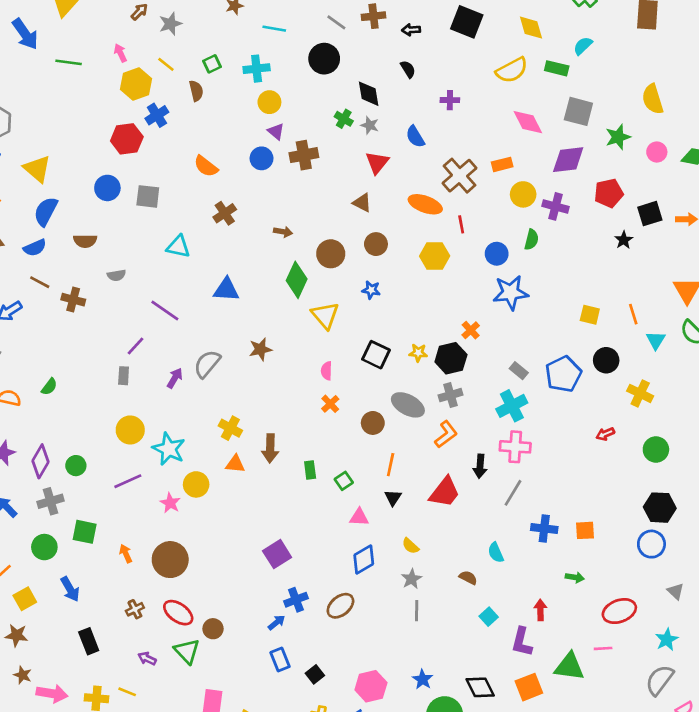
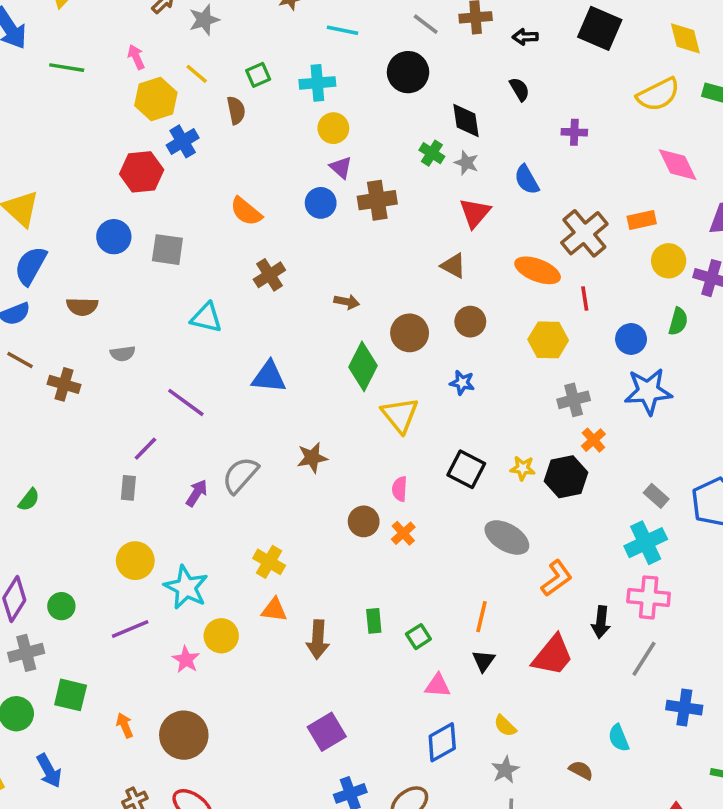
gray cross: (450, 395) -> (574, 400), moved
brown circle: (373, 423) -> (364, 521), moved
brown arrow: (270, 448) -> (318, 640), moved

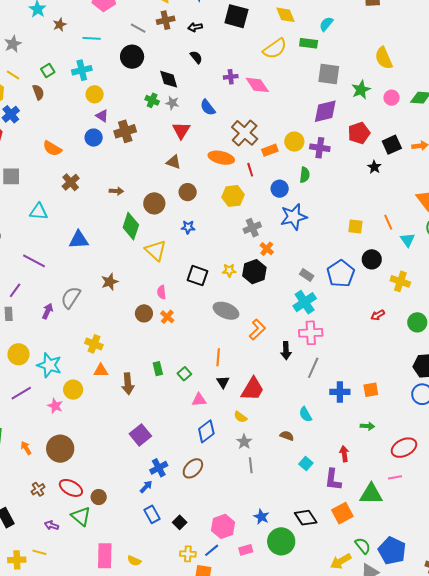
pink diamond: (678, 165) -> (257, 85), moved
orange rectangle: (642, 220) -> (270, 150), moved
red trapezoid: (553, 655) -> (253, 389), moved

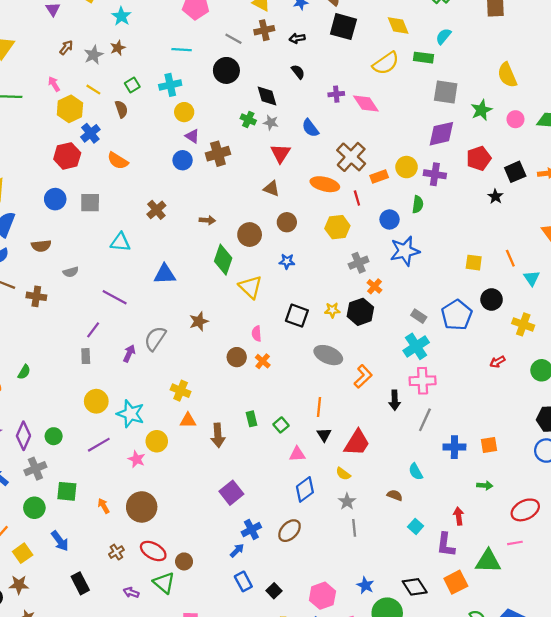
brown star: (60, 25) -> (118, 48), moved
orange semicircle: (52, 148) -> (118, 161), moved

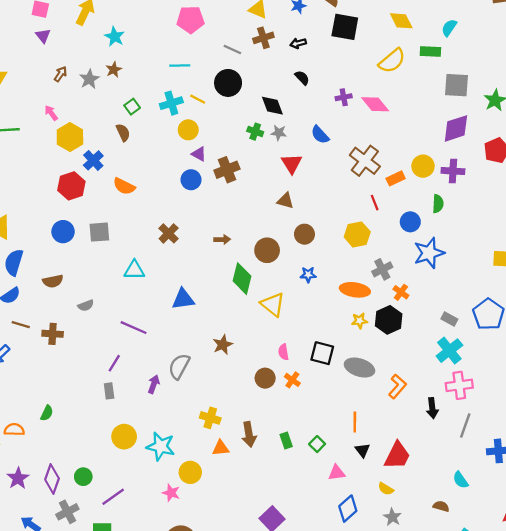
yellow line: (93, 90) -> (198, 99), moved
orange ellipse: (325, 184) -> (355, 290), moved
black square: (297, 316) -> (322, 353), moved
brown arrow: (218, 435) -> (249, 434), moved
purple line: (99, 445) -> (113, 497), moved

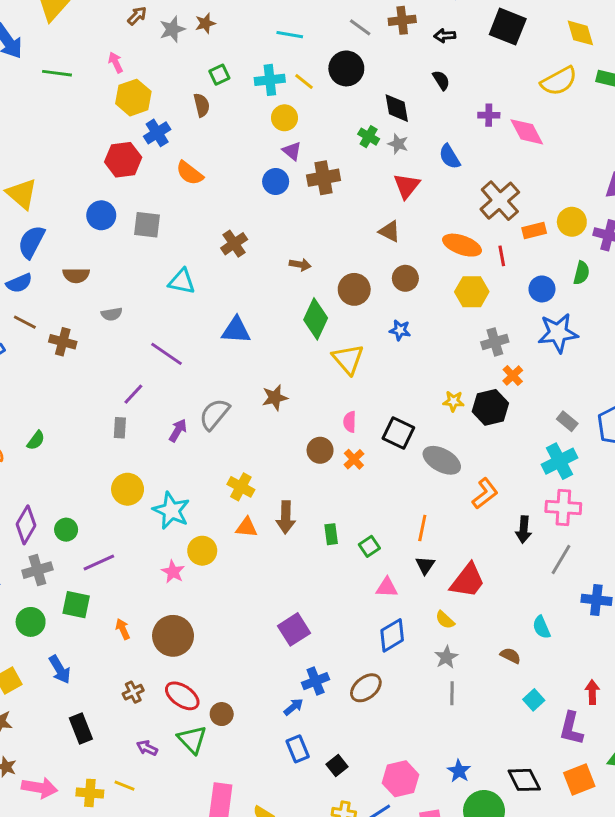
orange ellipse: (355, 290) -> (462, 245), moved

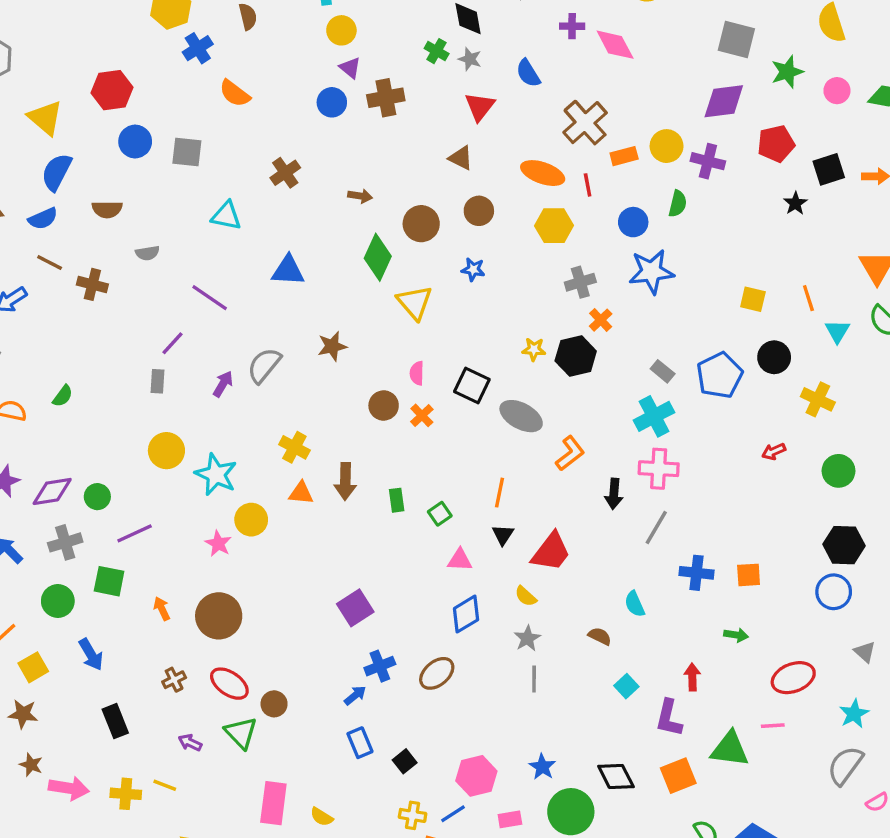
red hexagon: (123, 160) -> (112, 90), moved
purple diamond: (26, 525) -> (52, 491), turned 51

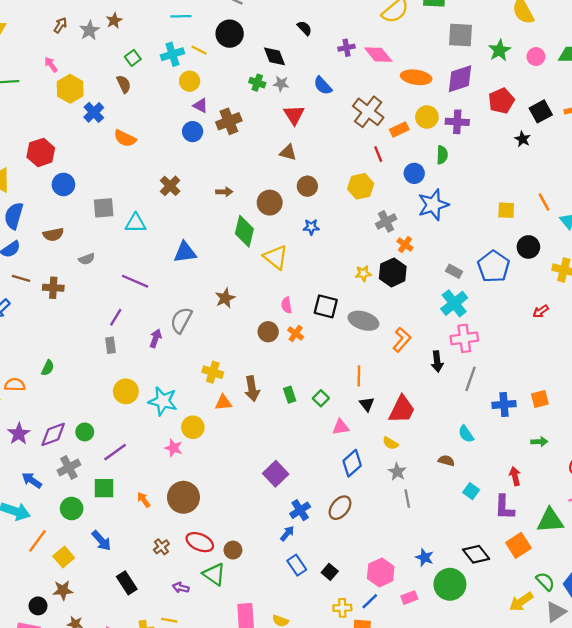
gray square: (187, 152) -> (104, 208), moved
orange ellipse: (543, 173) -> (416, 77), moved

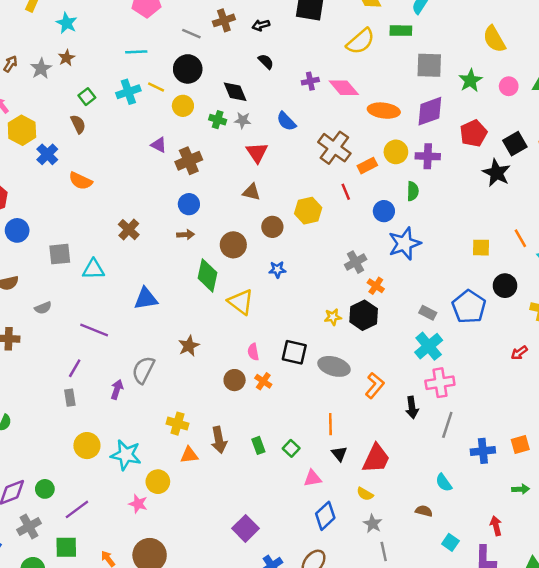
yellow circle: (190, 81) -> (183, 106), moved
blue circle: (193, 132) -> (189, 204), moved
black star: (523, 139) -> (496, 173), size x1.6
yellow hexagon: (361, 186) -> (308, 211), moved

